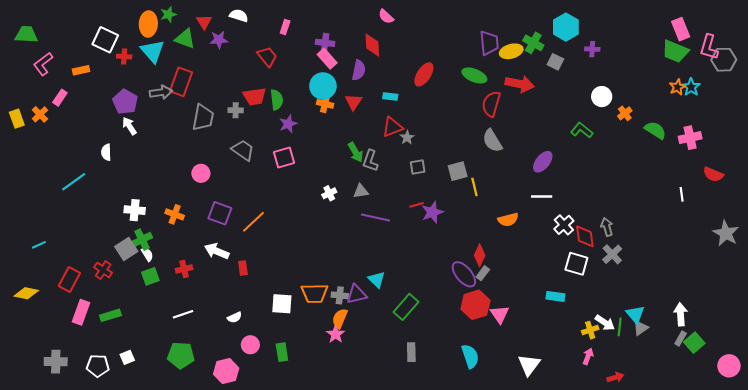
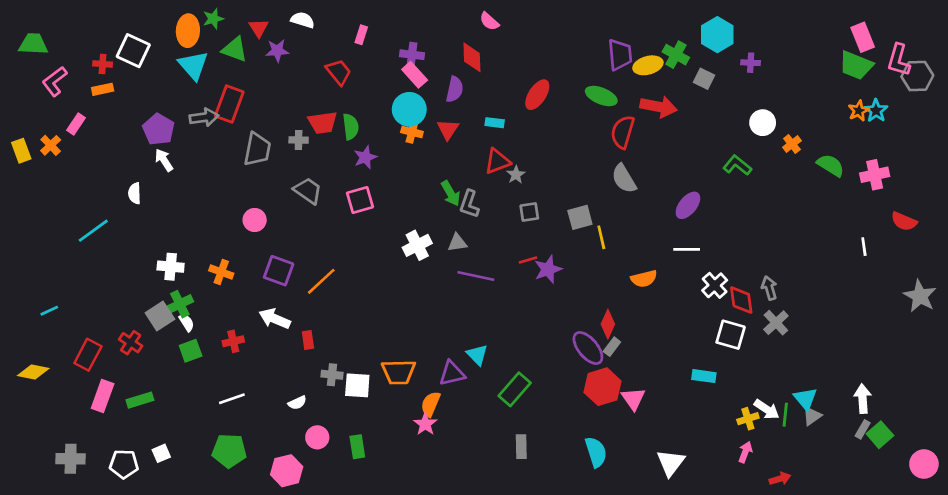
red cross: (124, 57) -> (103, 64), moved
white cross: (329, 193) -> (417, 245), size x1.5
gray cross: (340, 295) -> (332, 375), moved

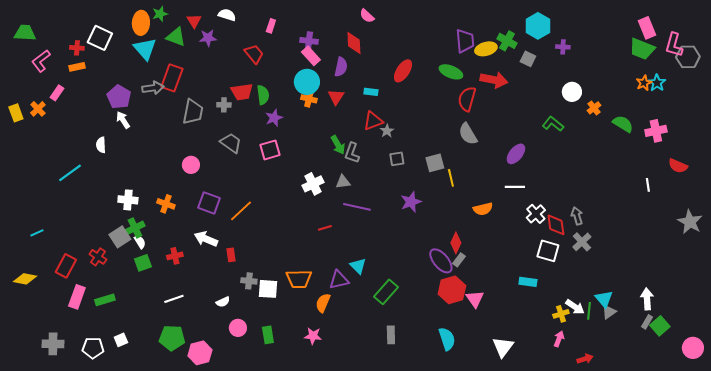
red line: (528, 260) -> (325, 228), moved
pink star: (425, 424) -> (313, 336), moved, turned -30
pink hexagon: (287, 471) -> (200, 353), moved

